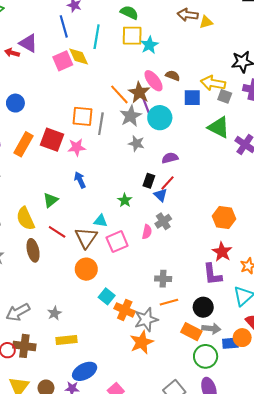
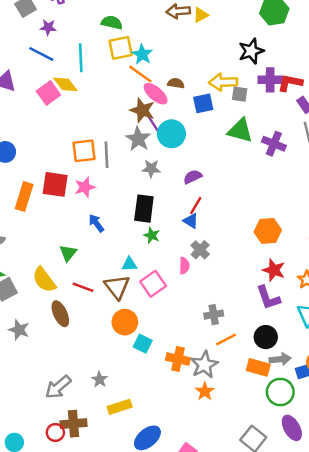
blue line: (64, 26) -> (41, 54), turned -35
orange line: (119, 94) -> (140, 74), moved
black rectangle: (149, 181) -> (144, 209), moved, size x1.6
cyan square: (107, 296) -> (143, 344), moved
orange star: (142, 342) -> (205, 391), size x0.7

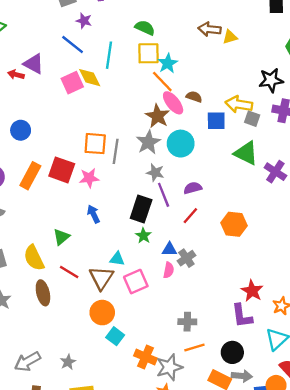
purple line: (154, 125) -> (164, 195), moved
blue triangle: (191, 221) -> (169, 249), moved, turned -42
orange hexagon: (268, 231) -> (234, 224), moved

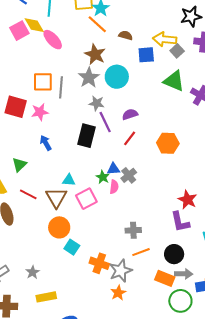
pink ellipse: (173, 103) -> (53, 40), moved
gray square: (252, 119) -> (177, 51), turned 32
green star: (143, 236) -> (103, 177), moved

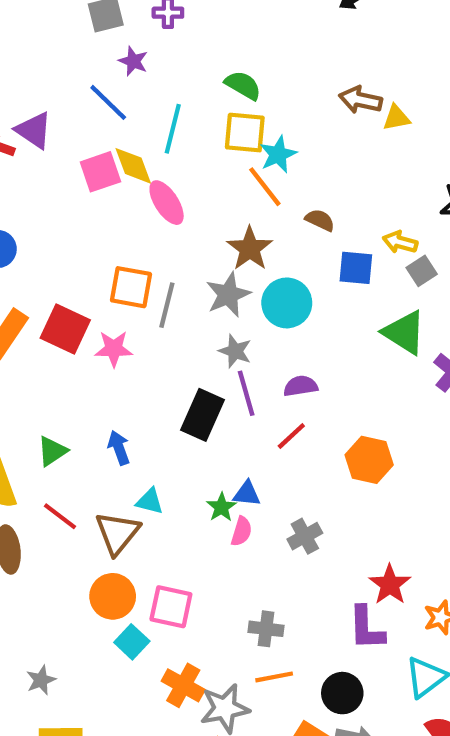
yellow arrow: (165, 39) -> (400, 242), size x0.7
blue arrow: (46, 143) -> (119, 448), moved
gray cross: (129, 175) -> (305, 536), moved
pink square: (86, 199) -> (171, 607), moved, turned 30

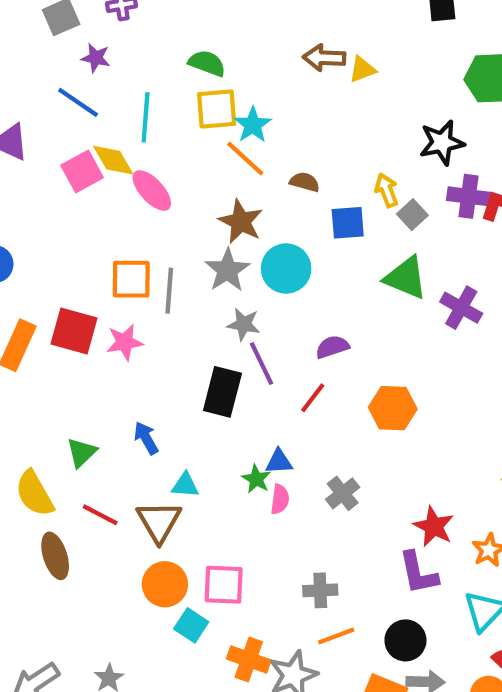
yellow arrow: (400, 242) -> (387, 190), turned 64
purple semicircle: (301, 386) -> (332, 347), moved

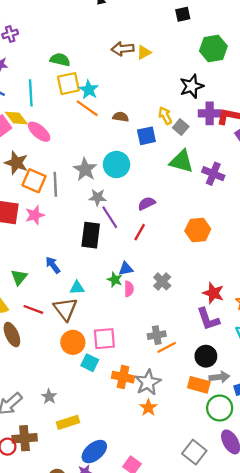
brown star: (241, 222) -> (16, 163), moved
orange square: (131, 279) -> (34, 181), turned 30
orange hexagon: (393, 408) -> (198, 230), moved
orange line: (336, 636) -> (167, 347), moved

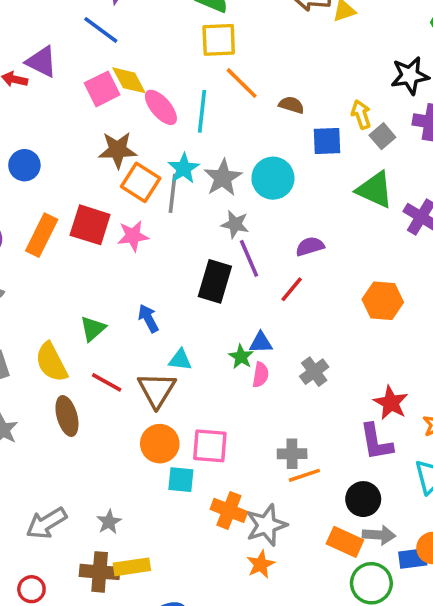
cyan star: (89, 90) -> (184, 168), moved
cyan line: (31, 93) -> (202, 111), moved
brown star: (16, 163) -> (118, 150), turned -30
cyan square: (90, 363) -> (181, 480), turned -30
brown cross: (25, 438) -> (100, 572), moved

